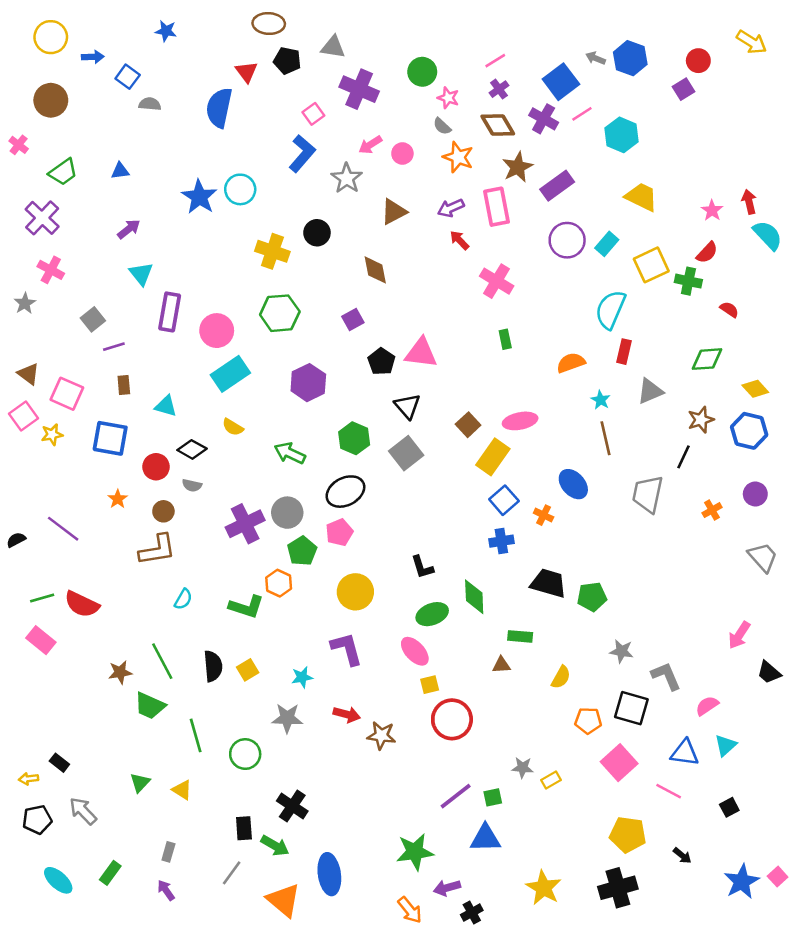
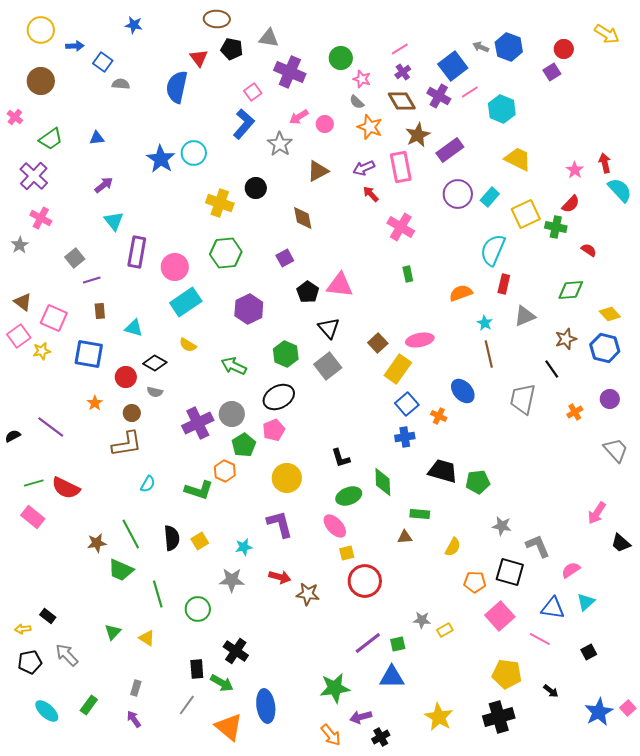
black line: (683, 457) -> (552, 369), turned -60

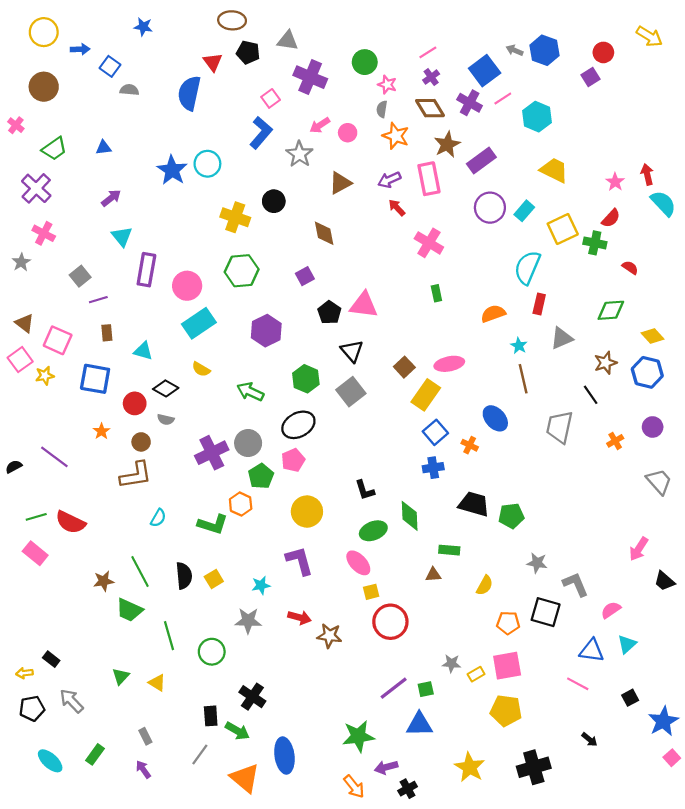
gray semicircle: (357, 102) -> (382, 109), turned 56
pink square: (500, 616) -> (507, 666), moved, turned 32
yellow pentagon: (507, 674) -> (506, 711), moved
gray rectangle: (136, 688) -> (145, 736), turned -42
blue star: (599, 712) -> (663, 721), moved

